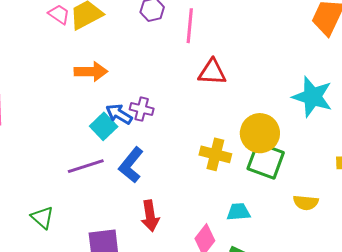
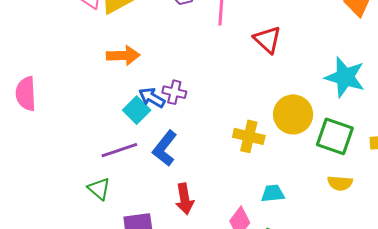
red triangle: (212, 72) -> (267, 39), moved, turned 40
green square: (266, 161) -> (335, 136), moved
green triangle: (42, 217) -> (99, 189), moved

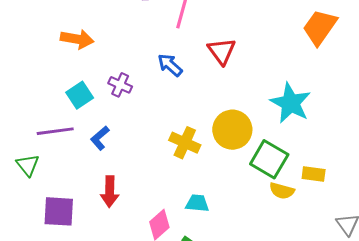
blue arrow: (152, 98) -> (170, 65), moved
blue L-shape: (165, 148) -> (100, 138), size x0.7
yellow semicircle: (340, 183) -> (282, 191), moved

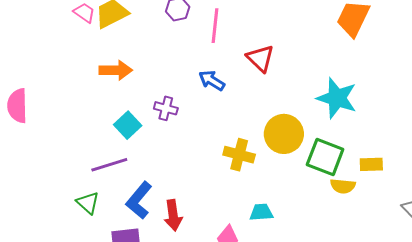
blue L-shape: (100, 138) -> (139, 200), moved, size x1.5

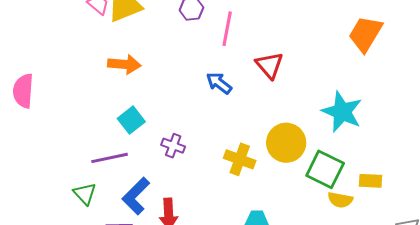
purple cross: (166, 108) -> (173, 146), moved

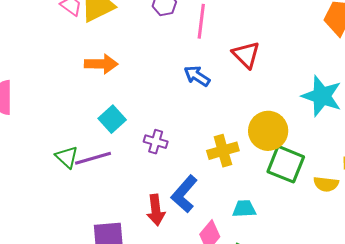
yellow cross: (240, 159) -> (223, 151), turned -32
green square: (325, 169) -> (286, 164), moved
green triangle: (85, 194) -> (67, 157), moved
blue L-shape: (136, 196) -> (184, 194), moved

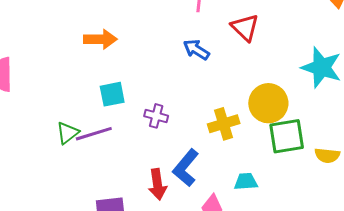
cyan square: (112, 119) -> (112, 94), turned 32
green triangle: (67, 157) -> (68, 133), turned 40
green square: (286, 164) -> (287, 136), turned -30

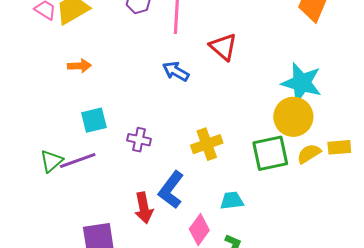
orange arrow: (100, 39) -> (79, 66), size x0.7
yellow circle: (268, 103) -> (293, 117), moved
yellow semicircle: (327, 155) -> (309, 154), moved, turned 145

